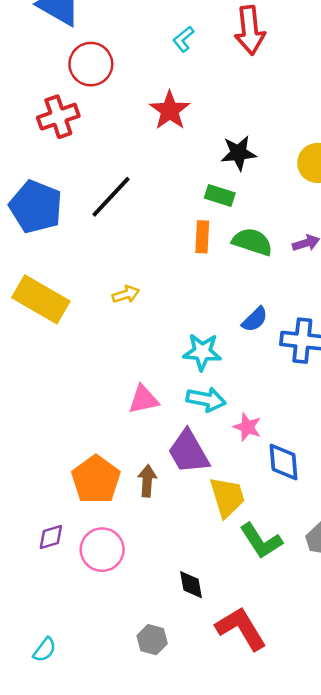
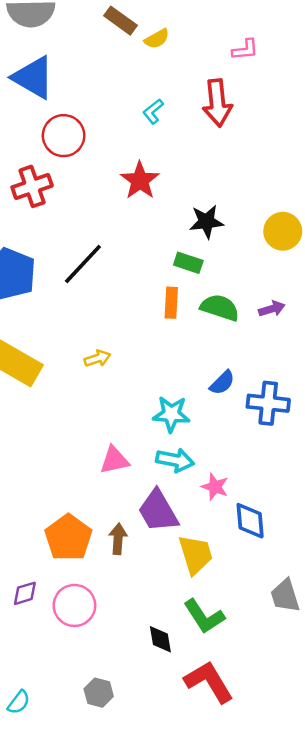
green L-shape: (261, 541) -> (204, 616), moved
gray hexagon: (152, 640) -> (99, 693), moved

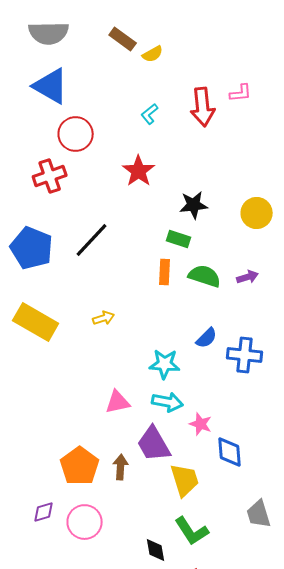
pink L-shape: (245, 50) -> (241, 93), moved

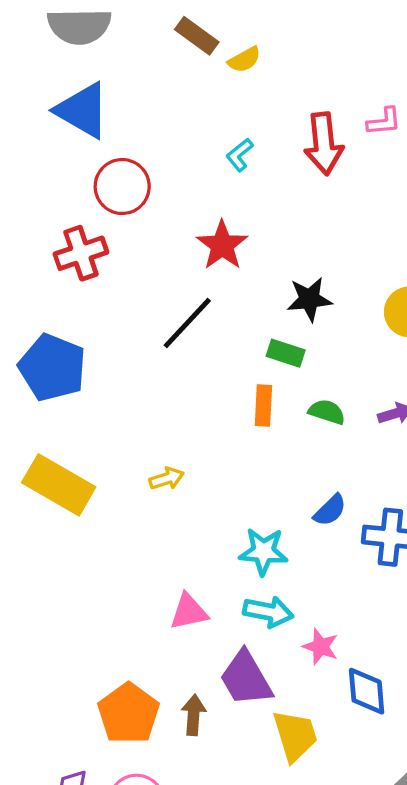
black line: (92, 240) -> (187, 323), moved
green semicircle: (205, 276) -> (327, 412), size x0.7

